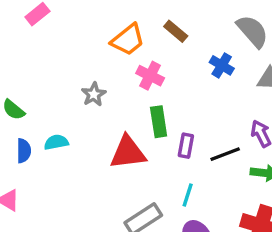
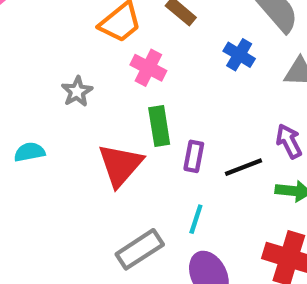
red triangle: (128, 152) -> (120, 165), turned -42

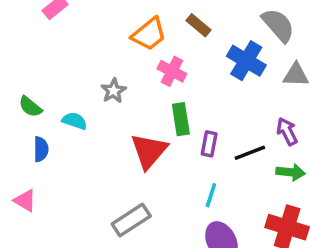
blue cross: (239, 55) -> (246, 61), size x1.5
cyan semicircle: (29, 152) -> (75, 121), moved, turned 30
gray rectangle: (140, 249) -> (131, 220), moved

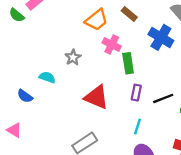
green semicircle: (30, 107) -> (17, 15), moved
green rectangle: (181, 119) -> (128, 63), moved
blue semicircle: (41, 149) -> (25, 96), turned 126
red triangle: (149, 151) -> (96, 97), turned -48

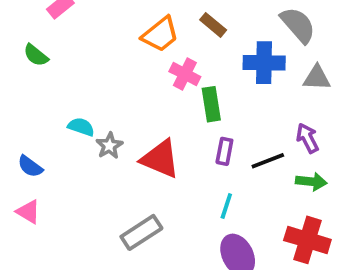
green semicircle: (17, 15) -> (36, 55), moved
blue cross: (161, 37) -> (264, 63), turned -30
gray star: (73, 57) -> (109, 146), moved
blue semicircle: (25, 96) -> (30, 166), moved

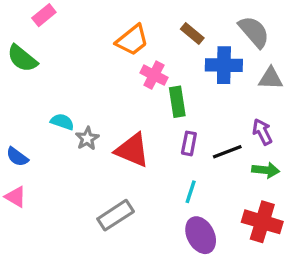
brown rectangle: (213, 25) -> (192, 33), moved
green semicircle: (36, 55) -> (22, 58), size x1.4

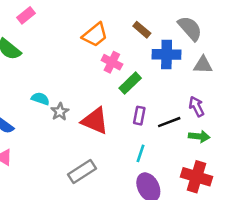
green rectangle: (177, 102) -> (130, 83), turned 55

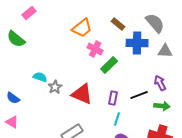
purple rectangle: (139, 116) -> (113, 98), moved

